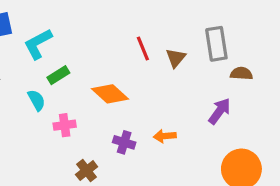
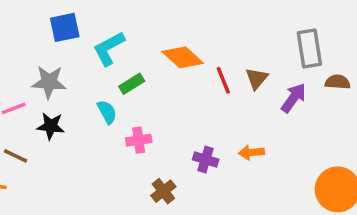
red line: (143, 49) -> (223, 80), moved
brown triangle: (176, 58) -> (257, 78), moved
orange diamond: (110, 94) -> (183, 57), moved
purple arrow: (220, 111) -> (294, 98), moved

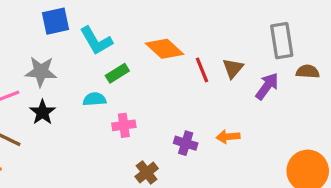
cyan L-shape: (109, 49) -> (96, 41), turned -92
cyan semicircle: (107, 112) -> (95, 99), turned -65
black star: (51, 126) -> (42, 112), turned 30

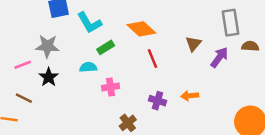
red line: (202, 70) -> (153, 59), moved

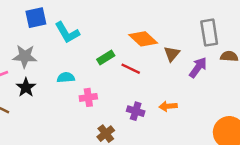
orange diamond: (141, 29) -> (143, 39), moved
green rectangle: (106, 47) -> (106, 58), moved
red line: (153, 59) -> (131, 69), turned -42

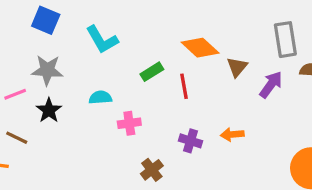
blue square: (36, 18) -> (46, 20), moved, turned 35
red line: (131, 69) -> (184, 86), turned 54

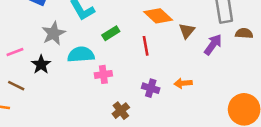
gray star: (47, 70) -> (54, 33), moved, turned -30
green rectangle: (152, 72) -> (111, 33), moved
cyan semicircle: (100, 97) -> (81, 55), size x1.5

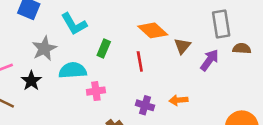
green rectangle: (111, 33) -> (104, 48), turned -35

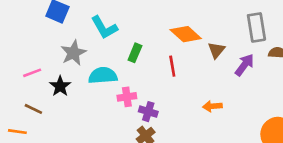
purple cross: (145, 105) -> (148, 112), moved

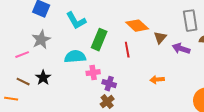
gray star: (73, 53) -> (41, 40), moved
green rectangle: (135, 53) -> (99, 40), size x1.5
purple arrow: (244, 65) -> (181, 49), turned -108
black star: (60, 86) -> (43, 78), moved

